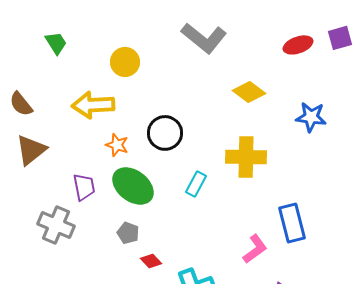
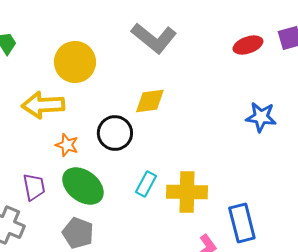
yellow circle: (125, 62) -> (75, 62), size x1.4
yellow diamond: (249, 92) -> (150, 101), moved, turned -44
yellow cross: (246, 157) -> (187, 192), moved
gray pentagon: (128, 233) -> (78, 233), size x1.4

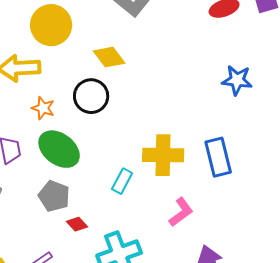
yellow diamond: (150, 101) -> (109, 57), moved, turned 60
cyan rectangle: (146, 184) -> (122, 181), moved
blue rectangle: (242, 223) -> (218, 157), moved

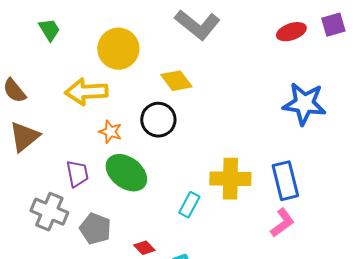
blue star: (237, 80) -> (304, 104), size x1.4
gray pentagon: (54, 196) -> (95, 229), moved
pink L-shape: (181, 212) -> (282, 223), moved

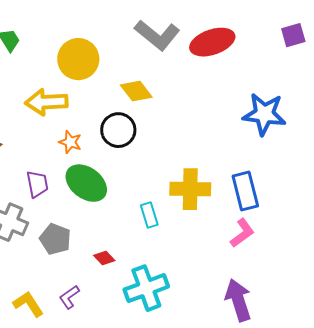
red ellipse: (291, 32) -> (212, 42), moved, size x1.5
cyan rectangle: (189, 205) -> (149, 215), turned -45

